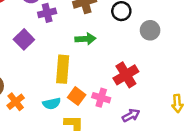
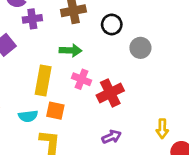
orange square: (77, 96) -> (55, 111), turned -30
pink cross: (101, 98) -> (81, 79), moved

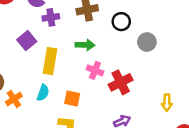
yellow rectangle: (43, 81) -> (50, 61), moved
cyan semicircle: (28, 116) -> (43, 93), moved, turned -63
yellow arrow: (162, 129) -> (167, 103), moved

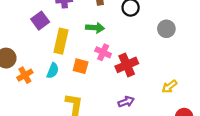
gray circle: (147, 42) -> (166, 29), moved
orange square: (72, 98) -> (81, 66), moved
yellow arrow: (167, 103) -> (169, 87), turned 49

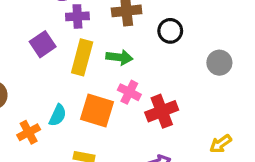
yellow rectangle: (61, 41) -> (82, 57), moved
orange square: (81, 66) -> (97, 110), size x1.5
orange cross: (25, 75) -> (29, 132), moved

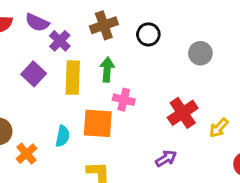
purple cross: (77, 16) -> (60, 41), turned -30
green arrow: (119, 57) -> (107, 70), turned -80
red cross: (162, 111) -> (183, 113), moved
orange cross: (29, 132) -> (26, 154), moved

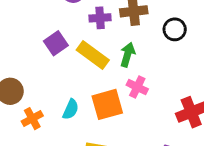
purple cross: (60, 41) -> (100, 18), moved, turned 30
yellow rectangle: (73, 78) -> (93, 55), turned -68
orange square: (98, 123) -> (107, 104), turned -32

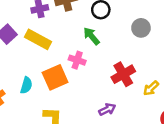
green arrow: (128, 55) -> (91, 36), moved, turned -48

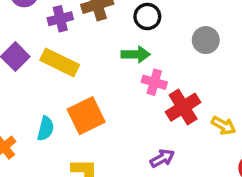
green arrow: (91, 36) -> (136, 54), turned 132
pink cross: (77, 60) -> (154, 82), moved
yellow arrow: (151, 88) -> (223, 126), turned -105

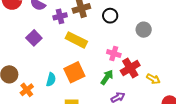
green arrow: (136, 54) -> (107, 77), moved, turned -56
yellow rectangle: (60, 62) -> (76, 40), moved

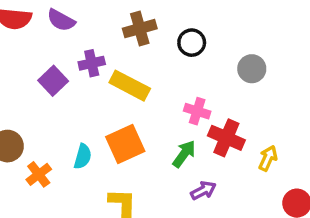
purple cross: (60, 16) -> (92, 63), moved
red cross: (130, 68) -> (226, 138), turned -36
yellow arrow: (153, 79) -> (268, 158), turned -96

